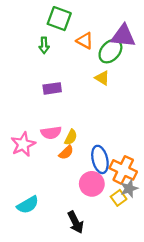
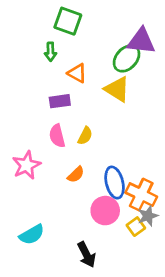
orange triangle: (85, 41) -> (77, 73), moved
yellow triangle: (102, 78) -> (117, 89), size x1.5
pink semicircle: (51, 133) -> (57, 136), moved, turned 84
yellow semicircle: (71, 137) -> (85, 136), moved

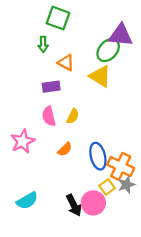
pink circle: (105, 211) -> (93, 203), moved
yellow square: (136, 227) -> (107, 187), moved
black arrow: (87, 255) -> (74, 205), moved

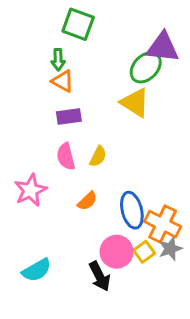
orange triangle: (66, 63) -> (63, 81), moved
pink circle: (93, 203) -> (117, 252), moved

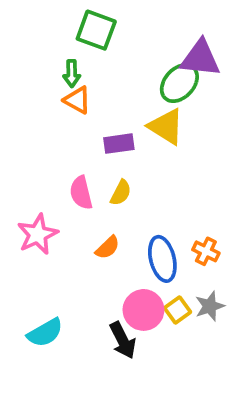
purple rectangle: (69, 116) -> (119, 144), moved
orange cross: (163, 224) -> (206, 251), moved, size x0.6

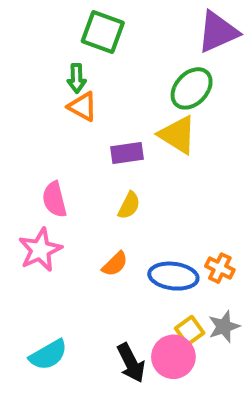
purple triangle: (200, 58) -> (218, 32), moved, turned -30
pink semicircle: (81, 193) -> (54, 199), moved
blue ellipse: (162, 259) -> (173, 276), turned -69
pink circle: (143, 310) -> (173, 357), moved

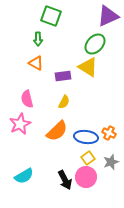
orange triangle: (83, 107) -> (36, 63), moved
orange semicircle: (115, 264) -> (57, 131), size x1.6
yellow square: (190, 331) -> (88, 158), moved

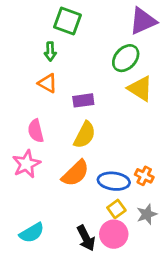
yellow triangle: (88, 67) -> (140, 89), moved
yellow semicircle: (64, 102) -> (85, 135), size x1.5

